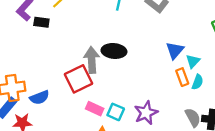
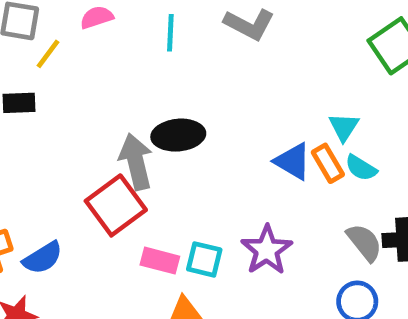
blue triangle: (175, 50) -> (293, 161), moved, turned -30
cyan semicircle: (198, 82) -> (361, 168), turned 112

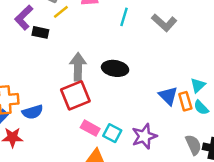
gray arrow: (136, 162) -> (78, 67), moved

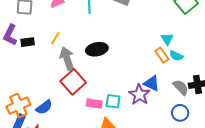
yellow line: (61, 12) -> (55, 38), moved
blue triangle: (168, 96) -> (152, 83), moved

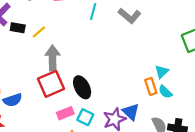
yellow line: (55, 38) -> (39, 32), moved
black ellipse: (97, 49) -> (82, 87), moved, turned 55
pink rectangle: (94, 104) -> (65, 113), turned -49

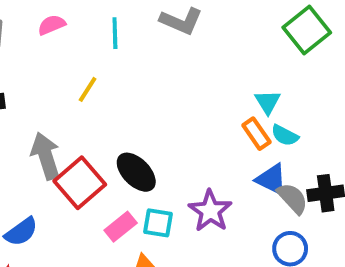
yellow line: (39, 32) -> (88, 89), moved
gray arrow: (53, 58) -> (46, 156), moved
blue triangle: (131, 112) -> (272, 179), moved

